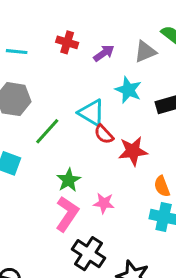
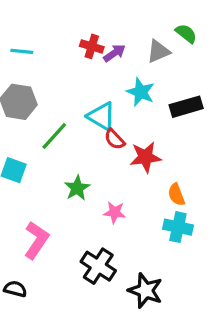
red cross: (67, 42) -> (92, 46), moved
pink L-shape: (67, 214) -> (36, 240), moved

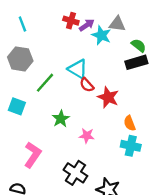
green semicircle: (186, 33) -> (139, 45), moved
cyan line: (22, 51) -> (22, 24), turned 63
gray triangle: (158, 51) -> (117, 24), turned 30
cyan star: (141, 92) -> (101, 35), moved
red star: (145, 157) -> (108, 97), turned 30

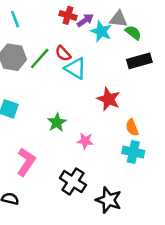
green semicircle: (139, 45) -> (133, 33), moved
green line: (45, 83) -> (40, 58), moved
red semicircle: (87, 85) -> (63, 54), moved

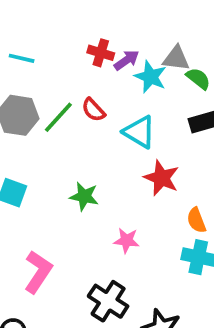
cyan line: (15, 19) -> (22, 58), turned -56
cyan triangle: (75, 68) -> (139, 132), moved
green star: (57, 122) -> (84, 196), moved, turned -30

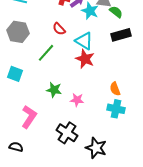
green line: (58, 117) -> (46, 53), moved
red star: (161, 178) -> (85, 59), moved
green star: (84, 196) -> (54, 90), moved

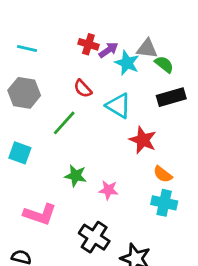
red star: (85, 59) -> (143, 140), moved
orange semicircle: (115, 89) -> (163, 174), turned -32
pink L-shape: (29, 117) -> (40, 214), turned 75

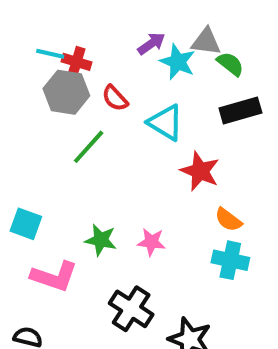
red cross: (88, 44) -> (76, 62), moved
cyan line: (27, 49) -> (50, 54), moved
gray hexagon: (24, 93) -> (66, 92), moved
cyan square: (20, 153) -> (26, 224), moved
green star: (76, 176) -> (101, 240), moved

